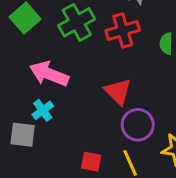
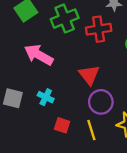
cyan cross: (43, 110) -> (46, 97), moved, turned -35

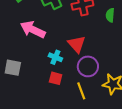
cyan cross: (46, 97) -> (55, 57), moved
red square: (62, 125) -> (56, 78), moved

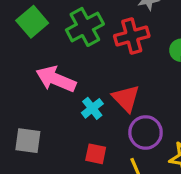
cyan cross: (55, 57) -> (92, 108), moved, turned 32

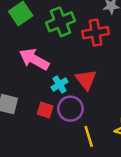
purple circle: (146, 132) -> (70, 109), moved
red square: (96, 154) -> (45, 110), moved

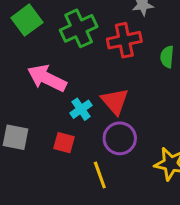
purple circle: (70, 109) -> (120, 138), moved
yellow line: (89, 136) -> (100, 175), moved

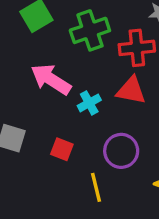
red triangle: (115, 101) -> (131, 90), moved, turned -44
cyan cross: (81, 109) -> (89, 103), moved

